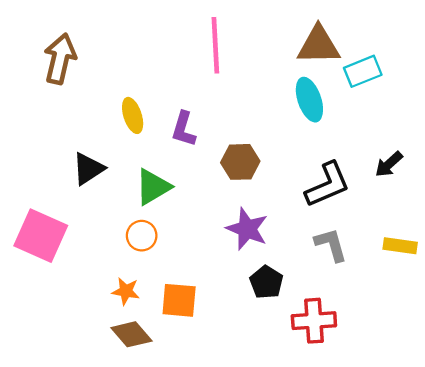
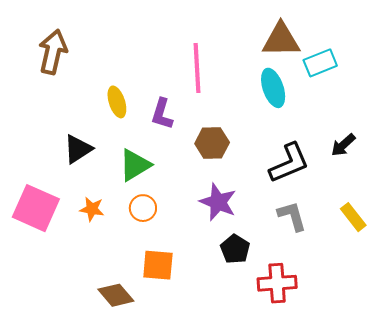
pink line: (215, 45) -> (197, 68), moved
orange circle: (142, 236) -> (143, 208), moved
yellow rectangle: (400, 246) -> (353, 217), turned 44
orange star: (126, 291) -> (92, 209), moved

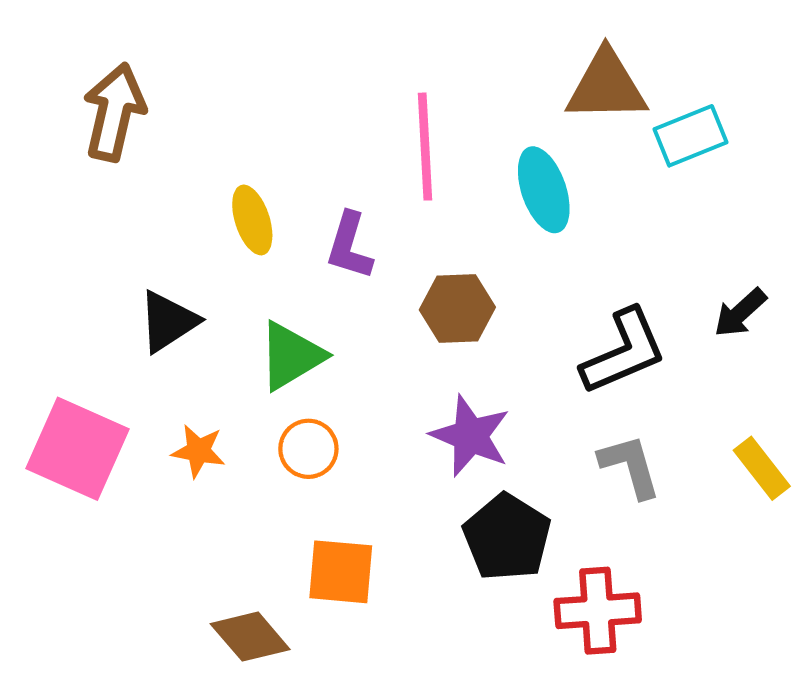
cyan ellipse: (273, 88) -> (544, 190), moved
black pentagon: (235, 249) -> (507, 537), size x1.4

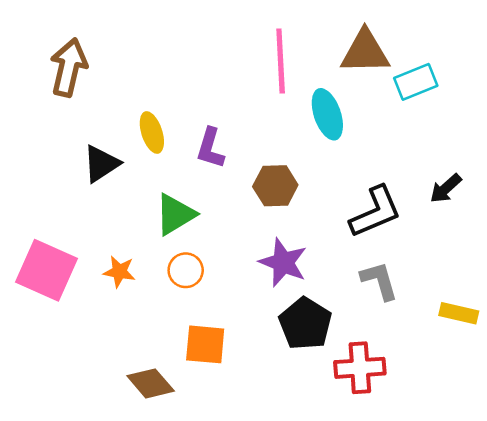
pink line: (425, 147) -> (281, 61), moved
black triangle: (168, 321) -> (101, 164), moved
yellow rectangle: (762, 468) -> (459, 313), moved, turned -39

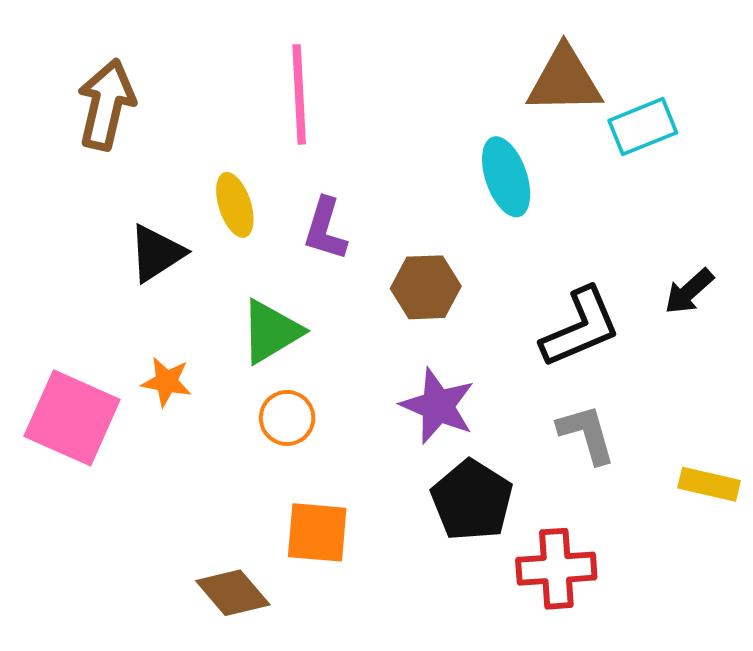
pink line: (281, 61) -> (299, 94), moved
orange star: (119, 272) -> (166, 382), moved

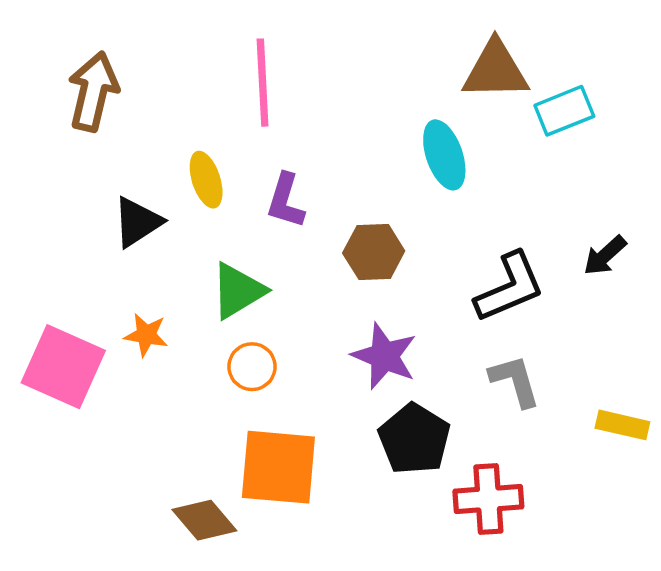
orange square: (317, 532) -> (278, 467), size x1.4

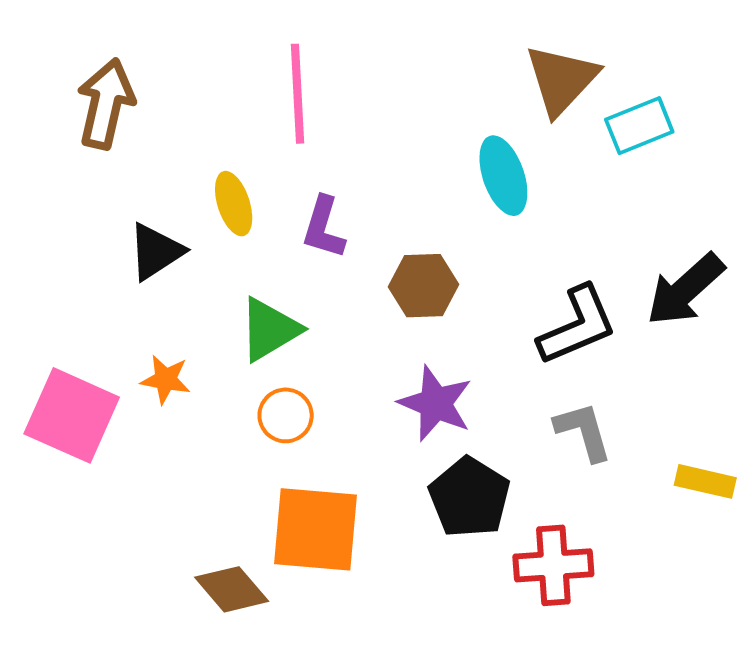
brown triangle: (495, 70) -> (561, 80), turned -46
black arrow: (605, 256) -> (685, 290), size x1.6

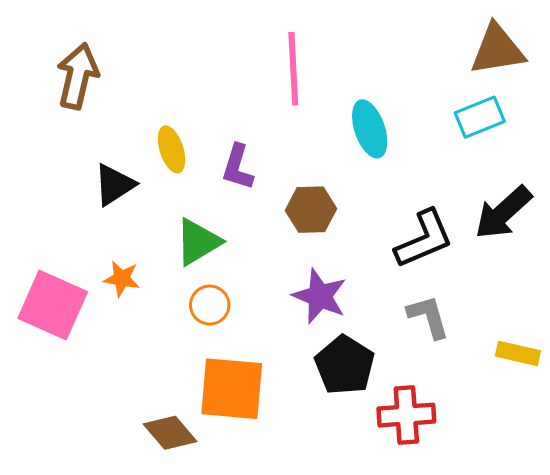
brown triangle: (561, 80) -> (497, 50), moved, turned 38
pink line: (298, 94) -> (293, 69), moved
cyan rectangle: (639, 126) -> (480, 117), moved

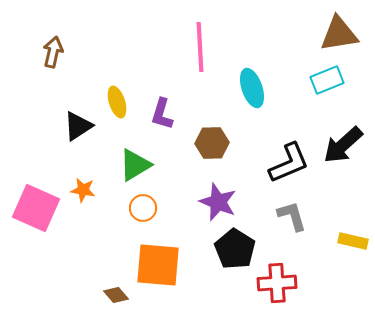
brown arrow: (78, 76) -> (53, 52), size x0.7
brown diamond: (170, 433) -> (116, 295), size x0.7

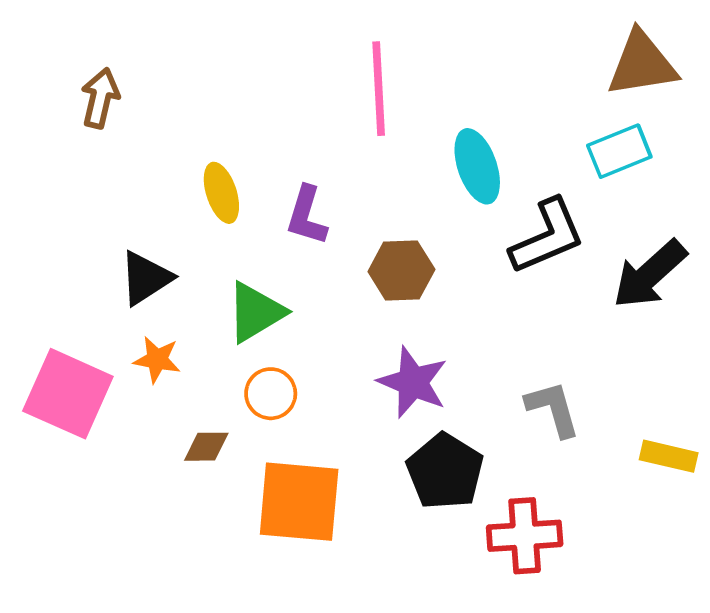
black triangle: (78, 126) -> (146, 278), moved
black L-shape: (289, 163) -> (547, 236), moved
brown diamond: (116, 295) -> (206, 447), moved, turned -50

